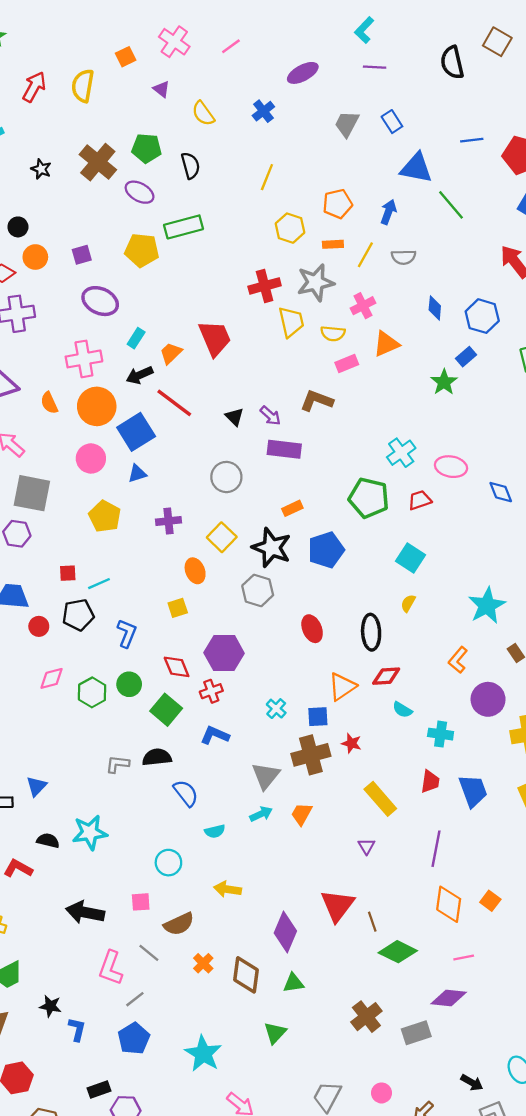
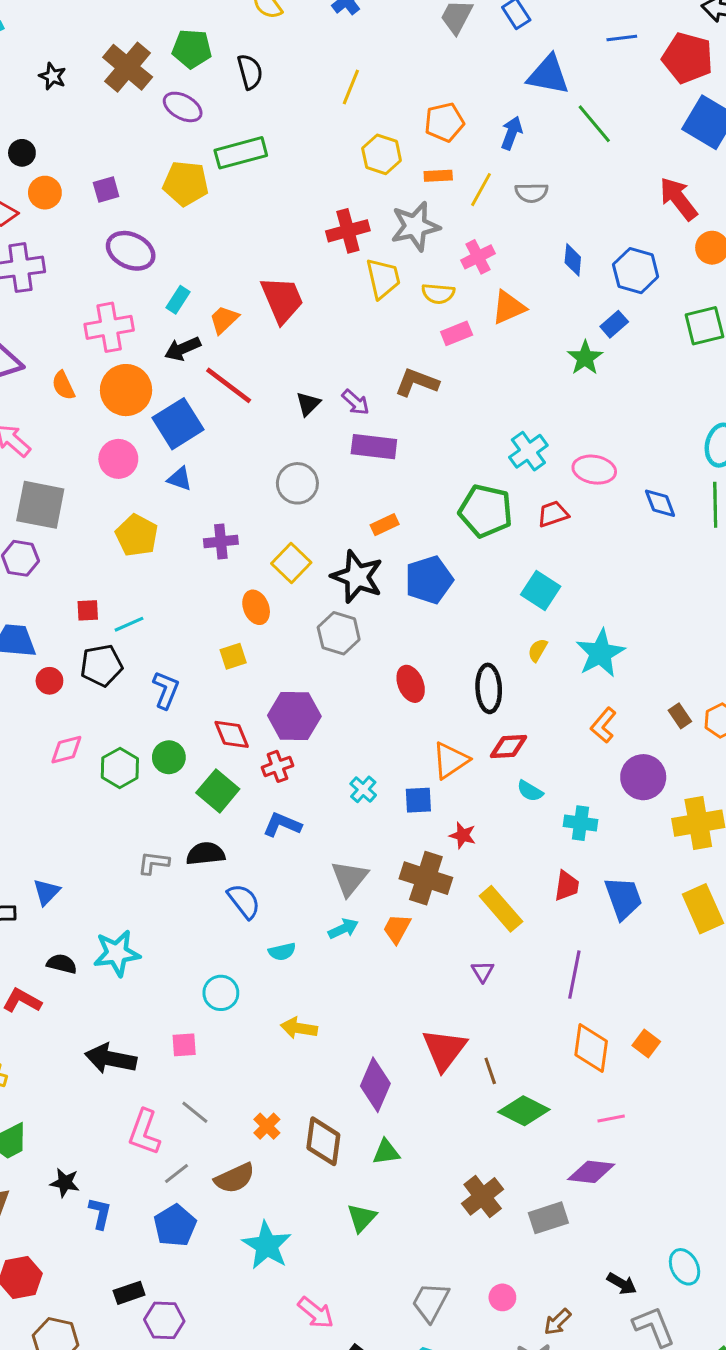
black triangle: (234, 417) -> (308, 404), turned 30
blue triangle: (137, 474) -> (180, 479), turned 36
cyan star: (487, 606) -> (600, 653), moved
brown cross: (311, 755) -> (426, 878), moved, turned 33
brown semicircle: (179, 924) -> (235, 1178), moved

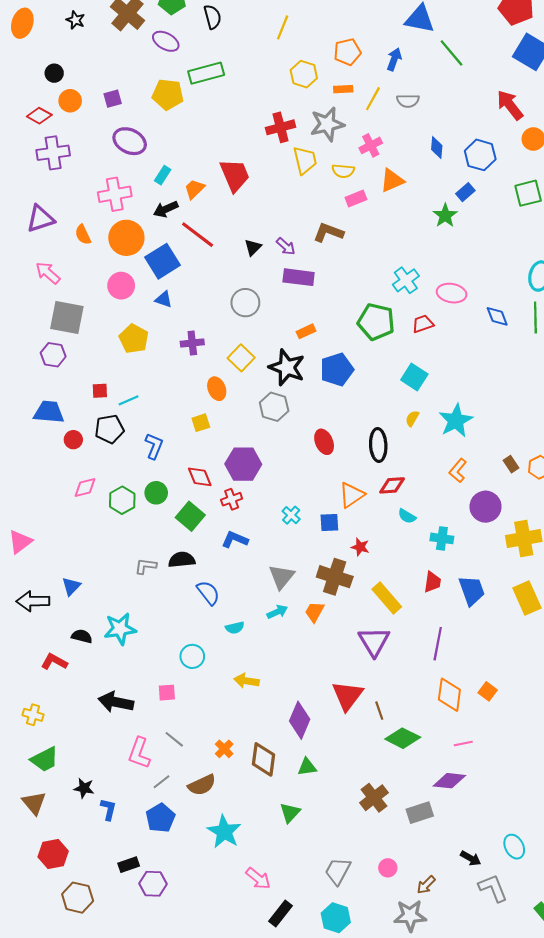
purple triangle: (483, 971) -> (374, 642), size x2.0

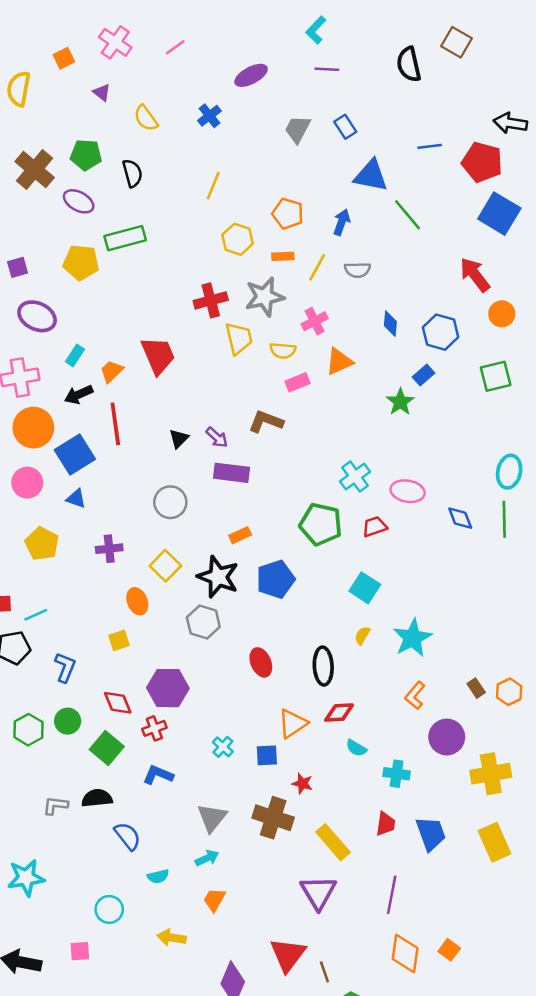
orange pentagon: (347, 52) -> (288, 214), turned 30
red line: (198, 235) -> (115, 424), turned 45
orange trapezoid: (314, 612) -> (214, 900), moved

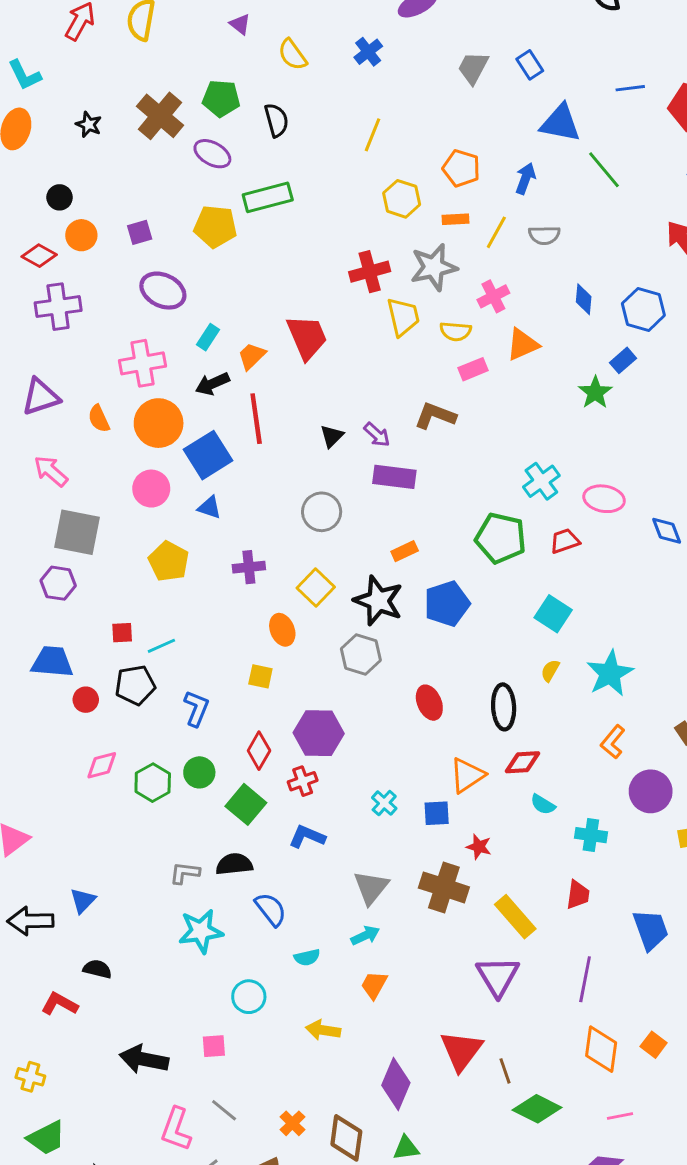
yellow square: (119, 640) -> (260, 676), turned 30
red diamond: (118, 703) -> (259, 751), turned 52
blue trapezoid: (431, 834) -> (651, 930), moved
cyan star: (26, 878) -> (201, 931), moved

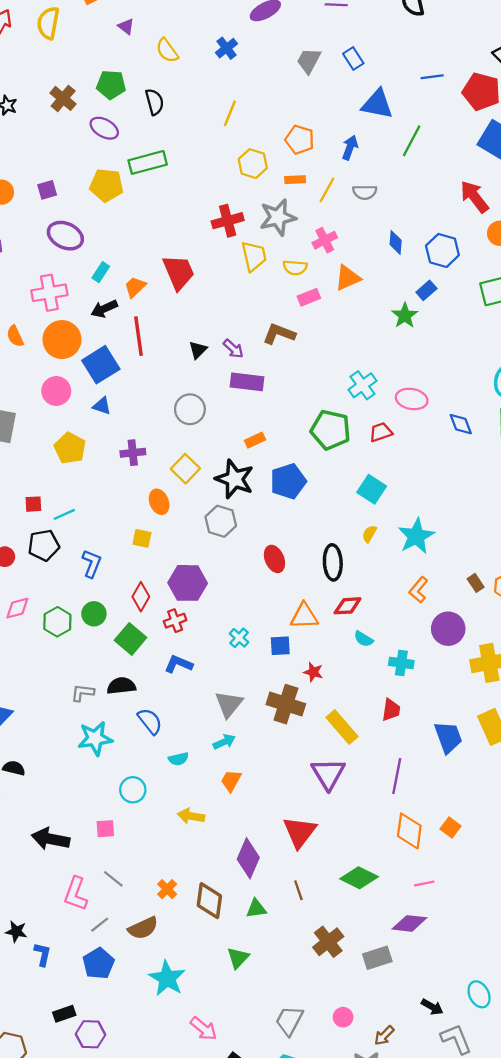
brown cross: (160, 116) -> (63, 98), size x0.7
green line: (604, 170) -> (412, 141), turned 68
orange triangle: (467, 775) -> (304, 616), turned 32
brown line: (505, 1071) -> (298, 890), moved

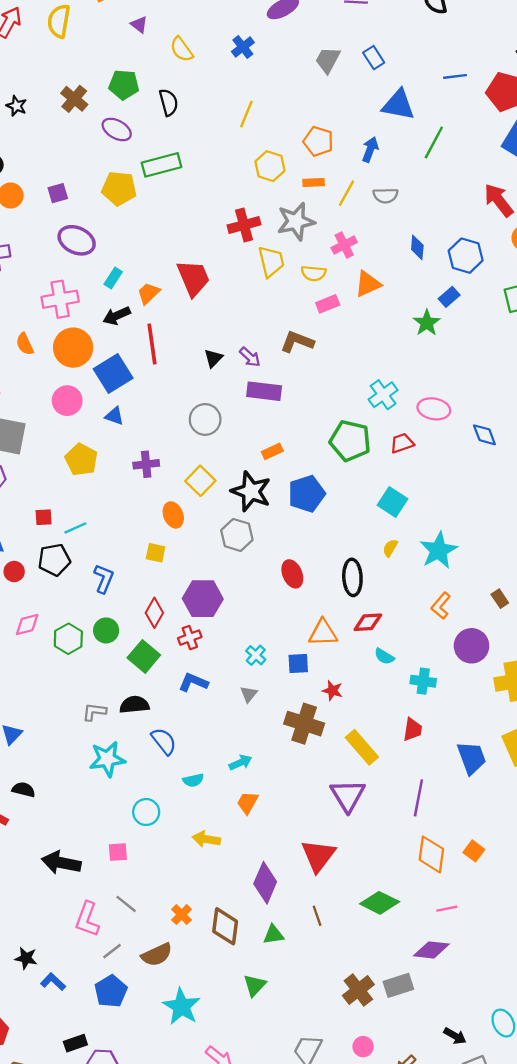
gray triangle: (229, 704) -> (249, 694), moved, size x0.6
brown cross: (328, 942) -> (358, 990), moved
blue L-shape: (43, 954) -> (53, 982), turned -60

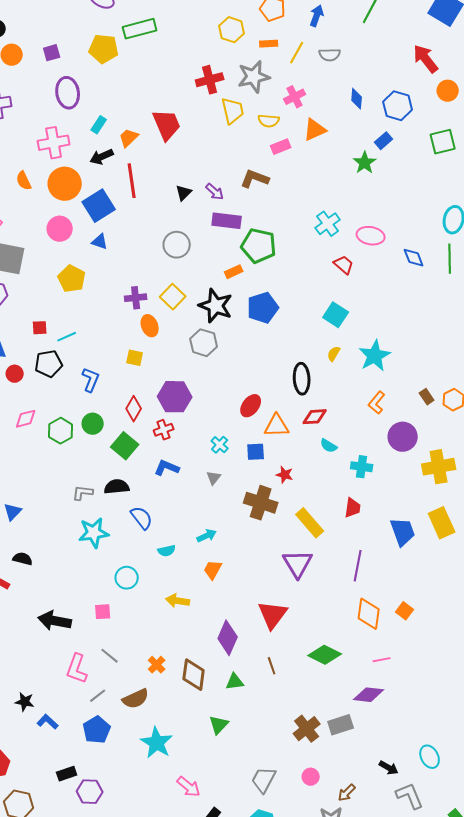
purple ellipse: (77, 240) -> (68, 93), turned 56
green pentagon: (350, 441) -> (259, 246), moved
red trapezoid: (402, 443) -> (344, 265), turned 60
purple cross: (146, 464) -> (136, 298), moved
red ellipse: (292, 574) -> (251, 406), moved, turned 60

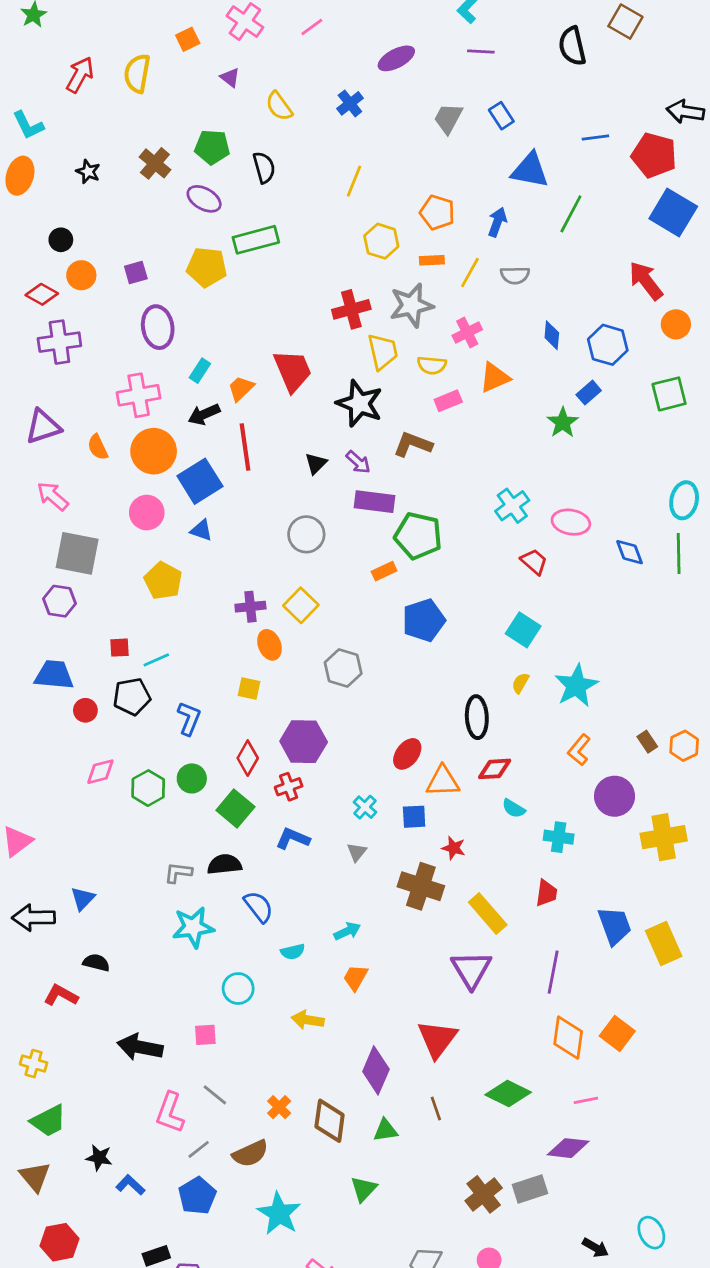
black star: (216, 306) -> (360, 403), moved
yellow rectangle: (442, 523) -> (664, 944), moved
orange square: (405, 611) -> (617, 1034), size x1.4

